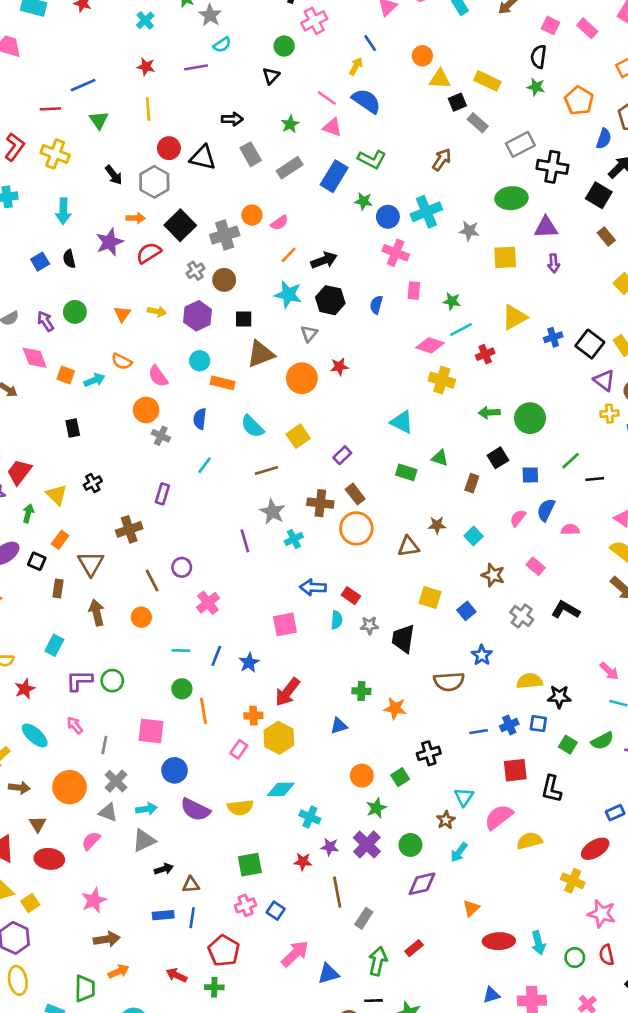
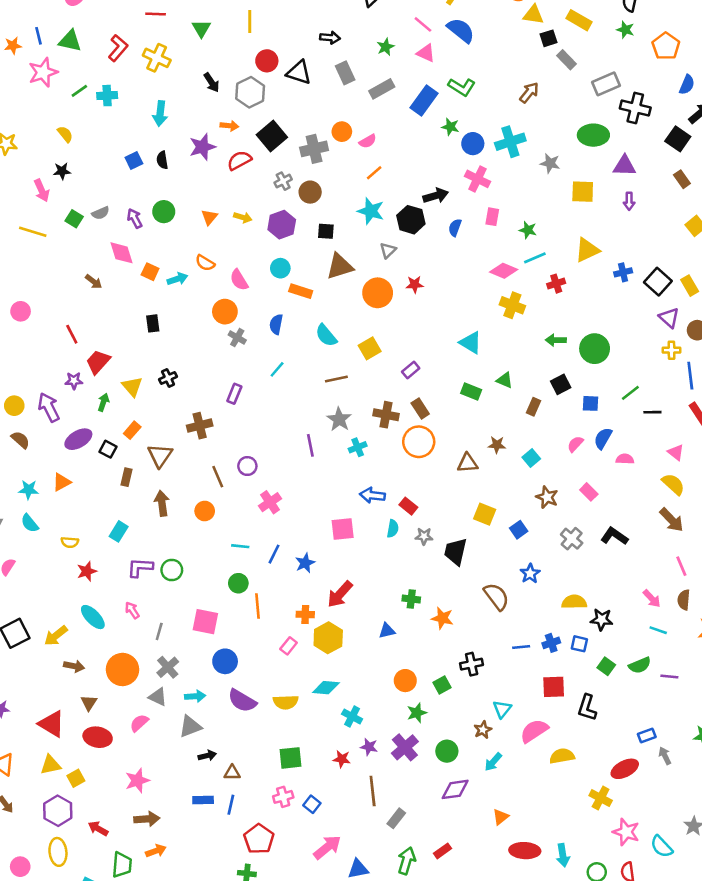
black arrow: (324, 260) -> (436, 196), moved
brown semicircle: (449, 682) -> (496, 596), turned -128
red arrow: (177, 975) -> (98, 829), moved

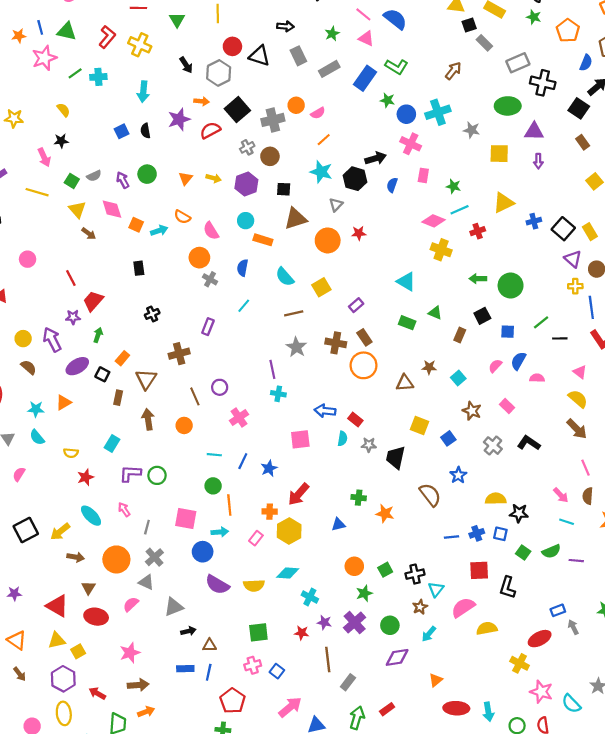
yellow triangle: (132, 387) -> (77, 210), moved
cyan cross: (358, 447) -> (278, 394), moved, turned 32
black cross: (472, 664) -> (415, 574), moved
cyan arrow: (195, 696) -> (220, 532), moved

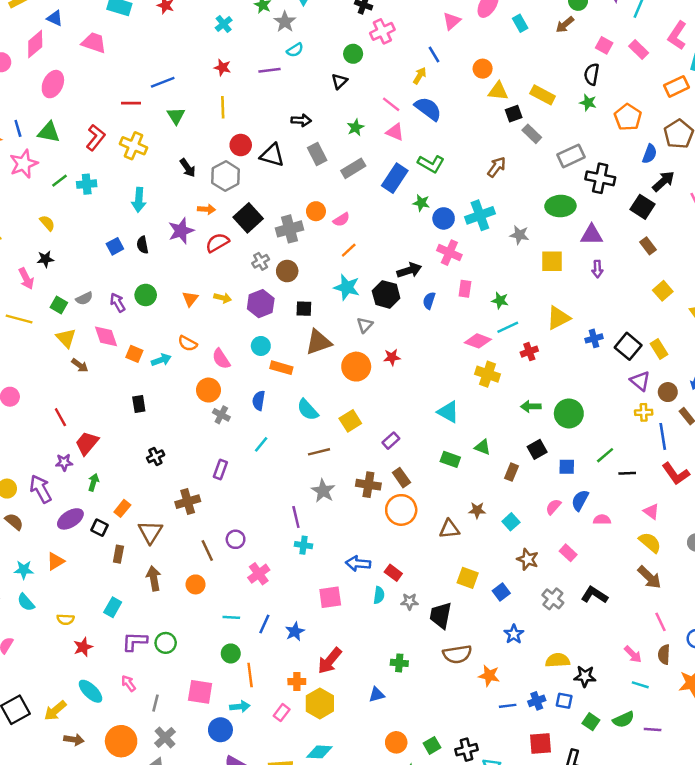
brown semicircle: (430, 495) -> (457, 654), moved, turned 120
orange star: (385, 514) -> (489, 676), moved

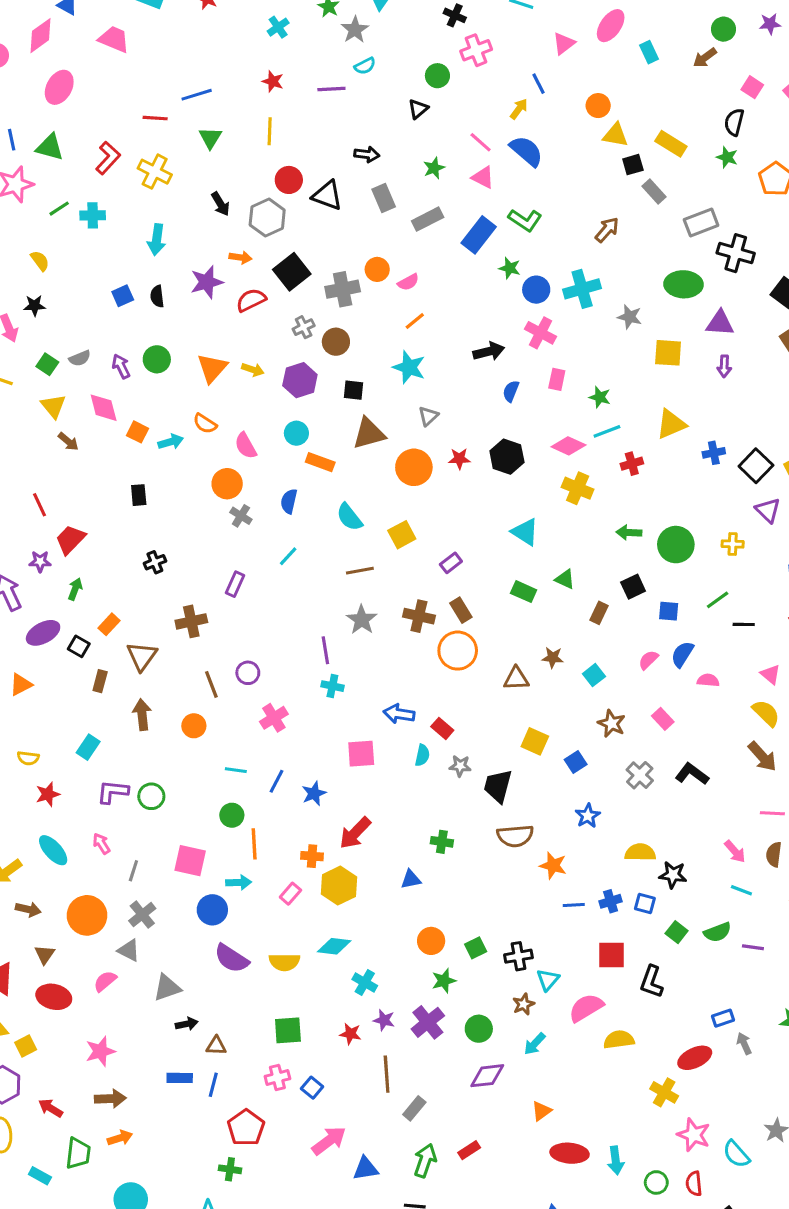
black hexagon: (386, 294) -> (507, 457), moved
orange triangle: (190, 299) -> (212, 368), size x1.5
yellow cross: (644, 412) -> (733, 544), moved
pink line: (661, 622) -> (772, 813), turned -66

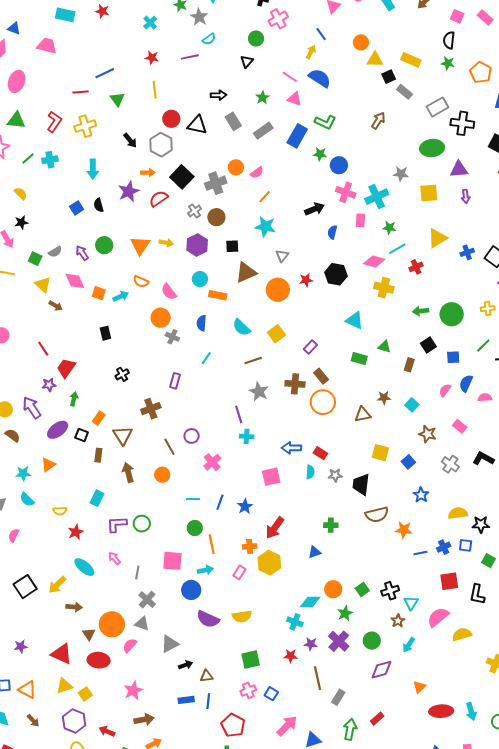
yellow cross: (155, 172) -> (85, 126), turned -35
cyan cross: (582, 289) -> (377, 197), moved
orange circle: (87, 915) -> (112, 624), moved
cyan diamond: (334, 946) -> (310, 602), moved

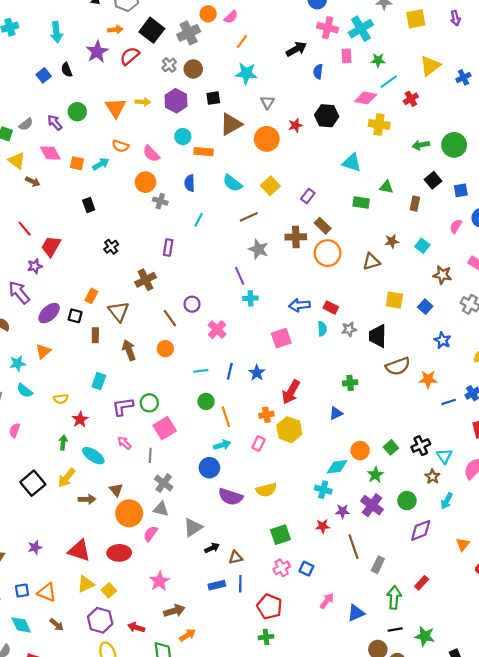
green arrow: (74, 399) -> (63, 443), moved
pink square: (172, 561) -> (165, 428), moved, turned -30
brown triangle: (89, 634) -> (116, 490), moved
pink arrow: (287, 726) -> (327, 601), size x0.7

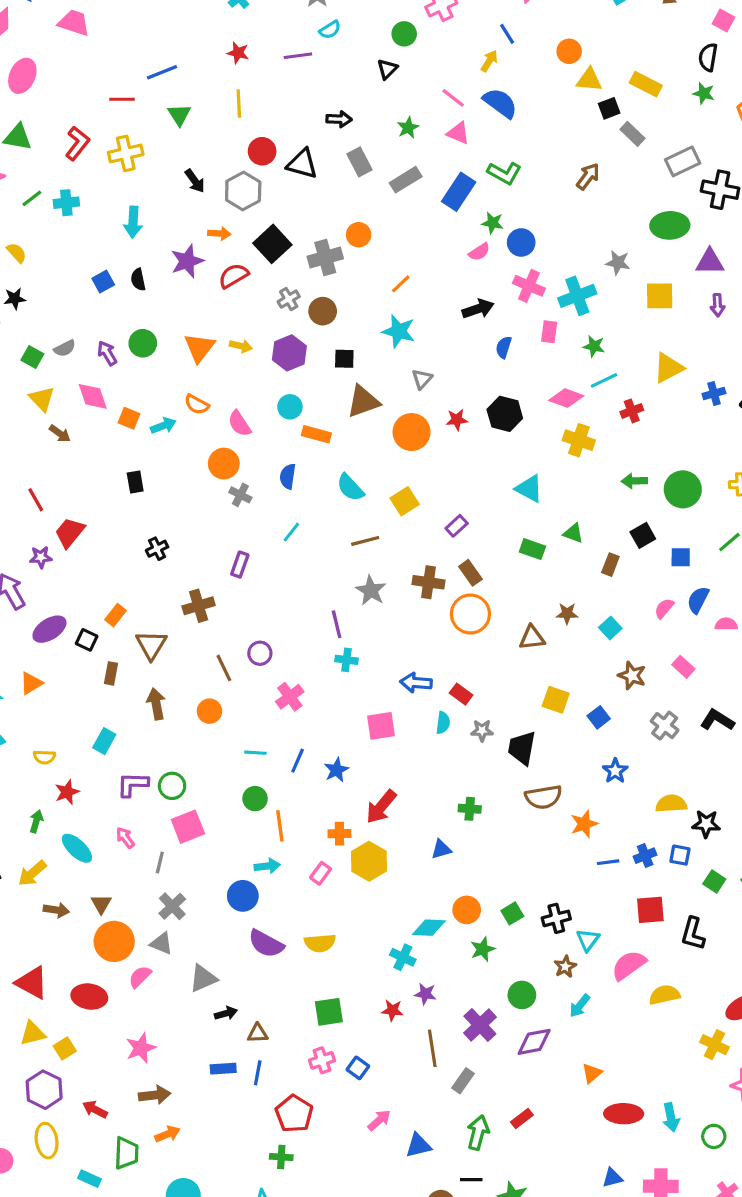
pink semicircle: (231, 17) -> (479, 252), moved
orange star: (428, 379) -> (584, 824), turned -30
purple cross: (372, 505) -> (480, 1025), moved

